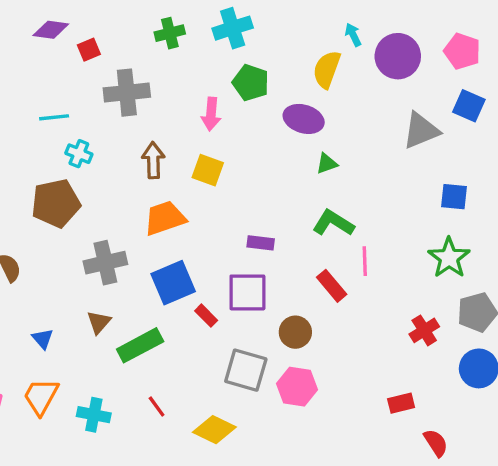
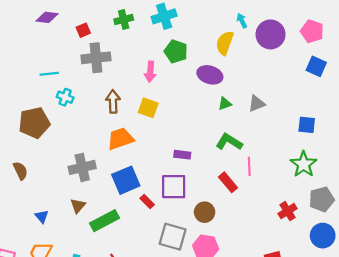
red square: (89, 50) -> (83, 30), moved
gray triangle: (421, 131) -> (257, 104), moved, size x0.7
brown pentagon: (56, 203) -> (34, 123), moved

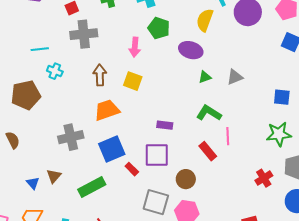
green star: (304, 164) -> (279, 134), turned 30
brown triangle: (78, 206) -> (54, 176), moved

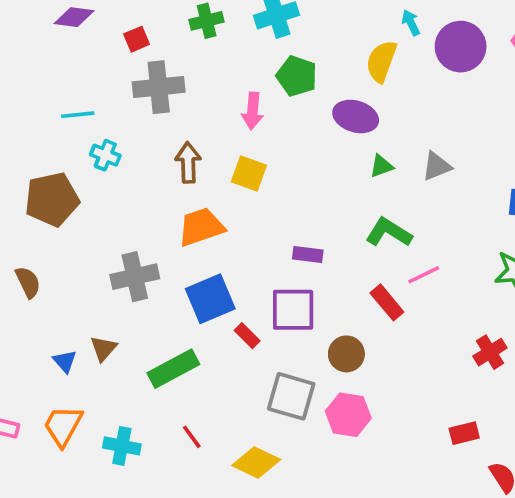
pink line: (228, 136) -> (424, 275), turned 66

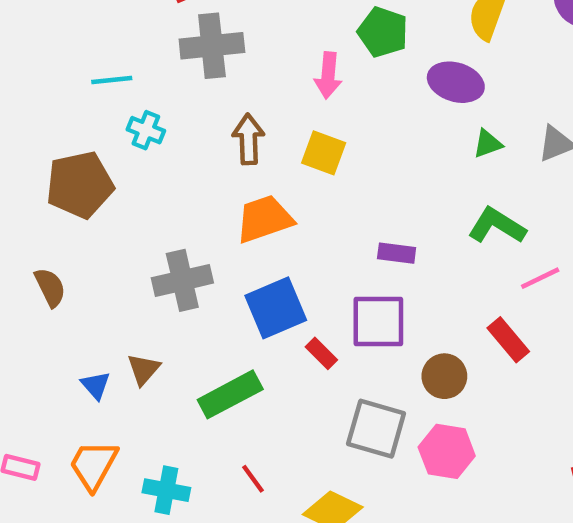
red rectangle: (387, 302) -> (508, 340), moved

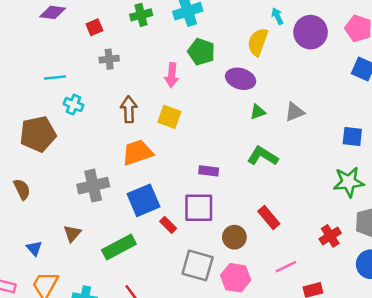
gray cross: (212, 46) -> (109, 59), size x0.6
pink line: (540, 278) -> (286, 267), moved
blue triangle: (96, 385) -> (34, 248), moved

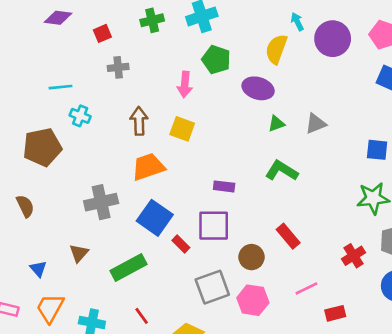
blue square: (144, 200) -> (155, 218), turned -32
gray square: (198, 265) -> (212, 287), turned -36

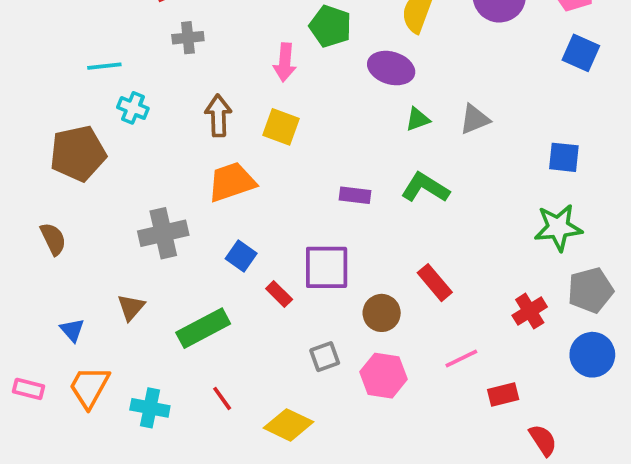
purple rectangle: (224, 186) -> (355, 195), moved
blue square: (155, 218) -> (241, 256), size x0.6
gray square: (212, 287) -> (325, 357), size x0.6

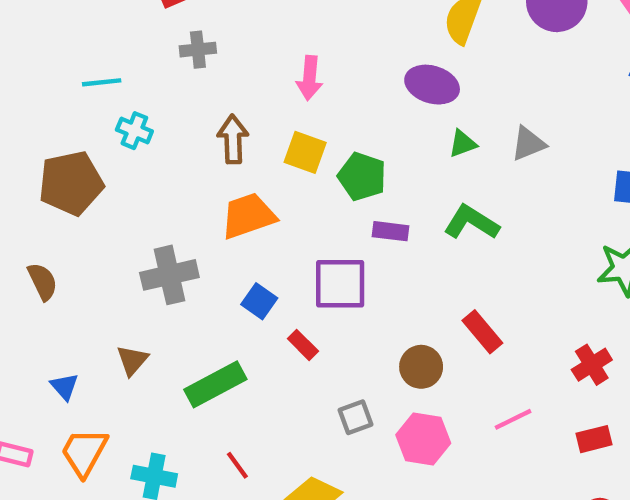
green pentagon: (330, 26) -> (362, 176), moved
purple square: (327, 267) -> (340, 284), moved
red rectangle: (503, 395) -> (594, 439), moved

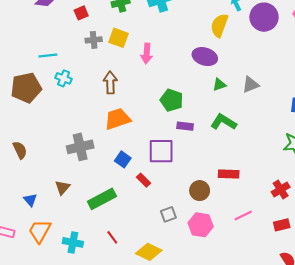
yellow square: (305, 152) -> (119, 38), moved
brown pentagon: (71, 183) -> (26, 88), moved
red rectangle: (482, 332) -> (229, 174), turned -48

